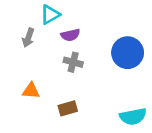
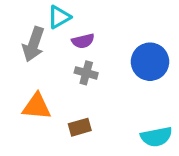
gray arrow: (28, 38) -> (33, 44), size x1.5
orange triangle: (31, 91) -> (37, 106), size x1.4

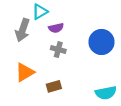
orange triangle: (37, 106) -> (25, 72), turned -36

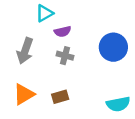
gray arrow: (23, 30) -> (25, 51), moved
orange triangle: (25, 72) -> (24, 94), moved

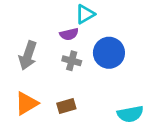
cyan triangle: (44, 13) -> (85, 14), moved
blue circle: (113, 47) -> (109, 53), moved

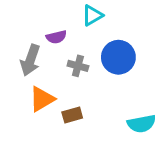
purple semicircle: (69, 34) -> (56, 37), moved
orange triangle: (26, 103) -> (42, 99), moved

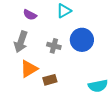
purple semicircle: (56, 37) -> (30, 15), moved, turned 40

